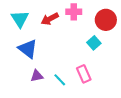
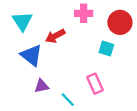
red arrow: (50, 19) -> (55, 36), moved
cyan square: (94, 43) -> (106, 49), turned -32
cyan line: (60, 80) -> (68, 100), moved

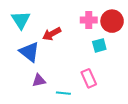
pink cross: (84, 13) -> (89, 20), moved
cyan square: (106, 49) -> (99, 45), turned -32
cyan line: (68, 100) -> (63, 93), turned -40

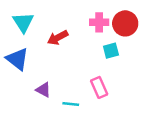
blue triangle: (29, 52) -> (17, 59), moved
purple triangle: (39, 80) -> (43, 90), turned 40

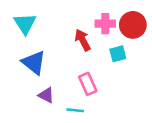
red arrow: (58, 38) -> (83, 40), moved, turned 90
blue triangle: (17, 59) -> (34, 63), moved
pink rectangle: (99, 87) -> (88, 84), moved

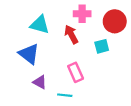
cyan triangle: (25, 24) -> (40, 25), moved, turned -42
pink cross: (105, 24) -> (82, 14), moved

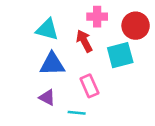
cyan square: (102, 46) -> (120, 55), size x1.5
blue triangle: (29, 54) -> (52, 64), moved, turned -40

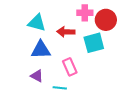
pink cross: (97, 17) -> (85, 13), moved
red arrow: (84, 41) -> (66, 32), turned -60

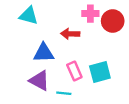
cyan triangle: (37, 23) -> (29, 16), moved
cyan square: (94, 43) -> (100, 72), moved
purple triangle: (37, 76) -> (39, 81), size x1.5

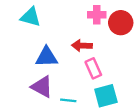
red arrow: (70, 34) -> (82, 46), moved
pink rectangle: (74, 71) -> (93, 68), moved
cyan square: (100, 72) -> (106, 96), moved

